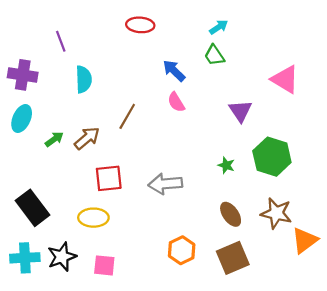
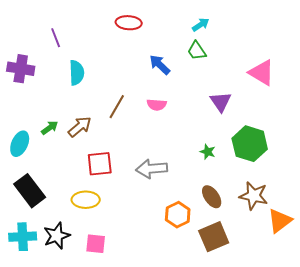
pink semicircle: (176, 102) -> (157, 105), moved, turned -54
cyan ellipse: (22, 119) -> (20, 144), moved
orange hexagon: (182, 250) -> (178, 215), moved

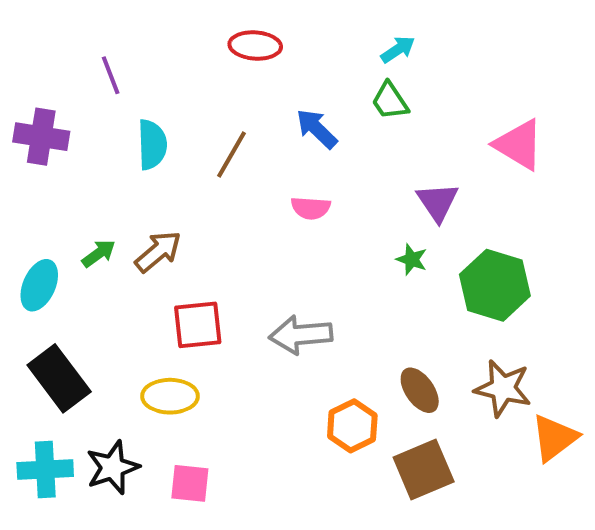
brown line: (117, 107) -> (231, 154), moved
green star: (208, 152) -> (412, 259), moved

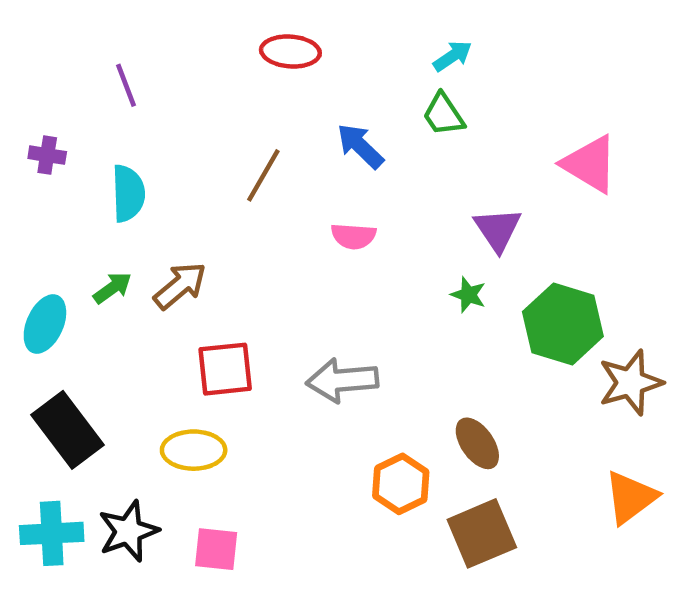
purple cross: (41, 137) -> (47, 155), size x0.6
cyan semicircle: (152, 145) -> (128, 193), moved
brown star: (503, 388) -> (630, 383), moved, turned -30

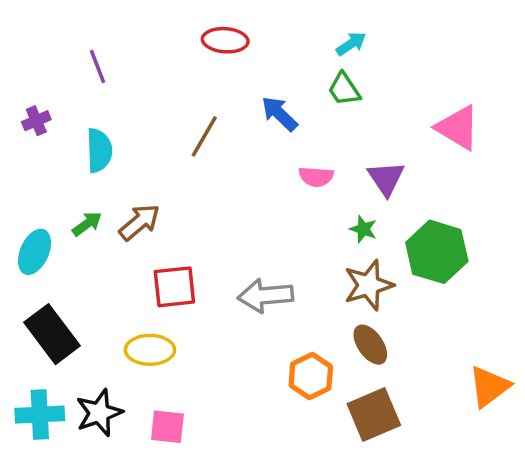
purple cross: (47, 155) -> (36, 121), turned -32
pink semicircle: (353, 236) -> (316, 177), moved
brown star: (630, 383) -> (369, 285), moved

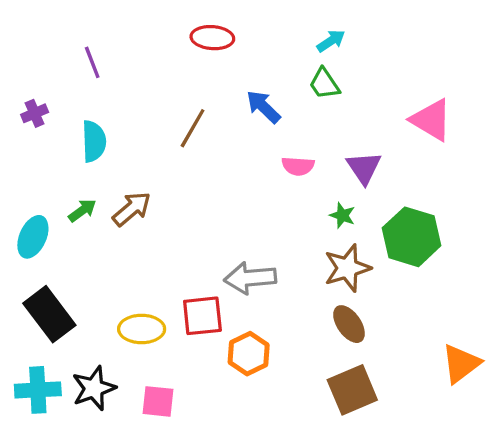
red square: (174, 287) -> (202, 316), moved
orange hexagon: (311, 376) -> (249, 354), moved

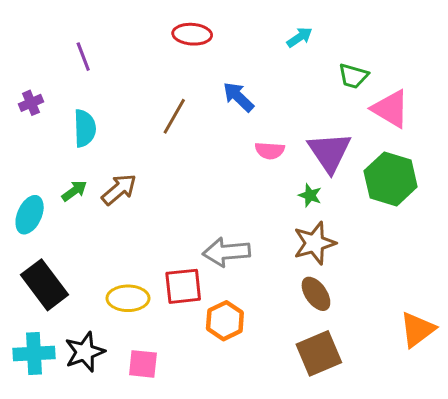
green trapezoid: (324, 84) -> (353, 76), moved, turned -40
purple triangle: (364, 168) -> (329, 152), size x1.4
green hexagon: (412, 237) -> (391, 179), moved

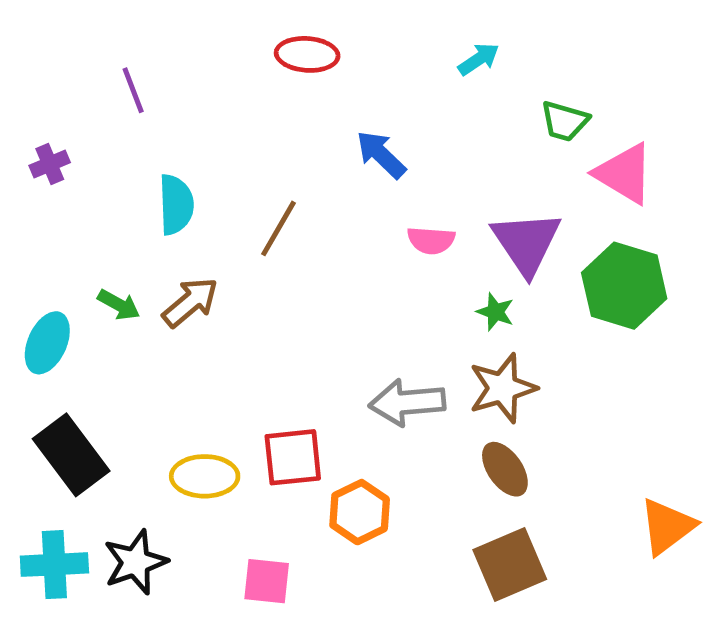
brown line: (174, 116) -> (279, 228), moved
cyan semicircle: (85, 128) -> (176, 205), moved
green arrow: (74, 191) -> (119, 305), turned 65
gray arrow: (226, 252) -> (407, 402), moved
pink square: (143, 364) -> (267, 581), moved

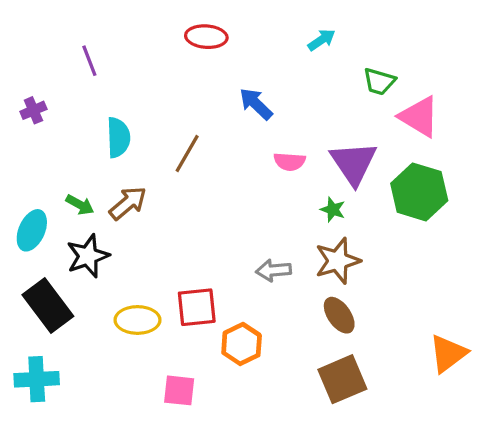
gray arrow: (407, 402) -> (274, 270), size x0.7
black star: (135, 562) -> (88, 256), moved

